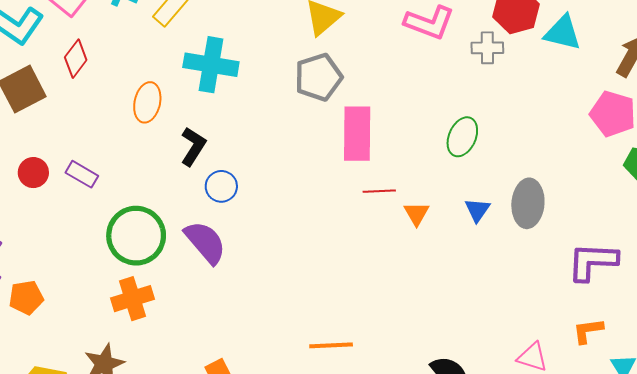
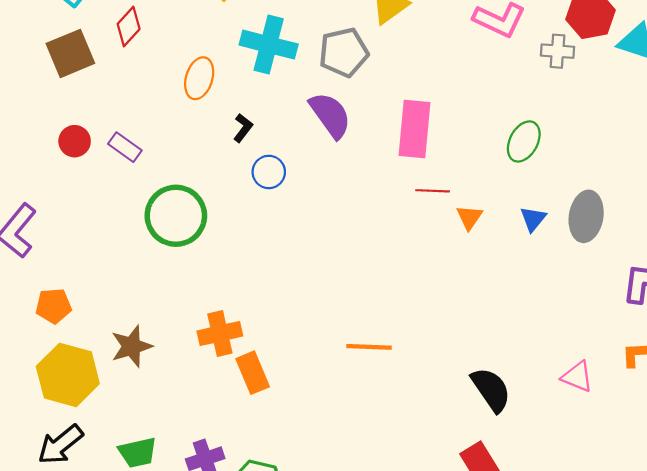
gray pentagon: (318, 77) -> (344, 52), moved
black L-shape: (193, 146) -> (243, 128), size x0.7
purple semicircle: (205, 242) -> (330, 115), moved
orange pentagon: (26, 297) -> (54, 306), moved
orange cross: (132, 299) -> (220, 334), moved

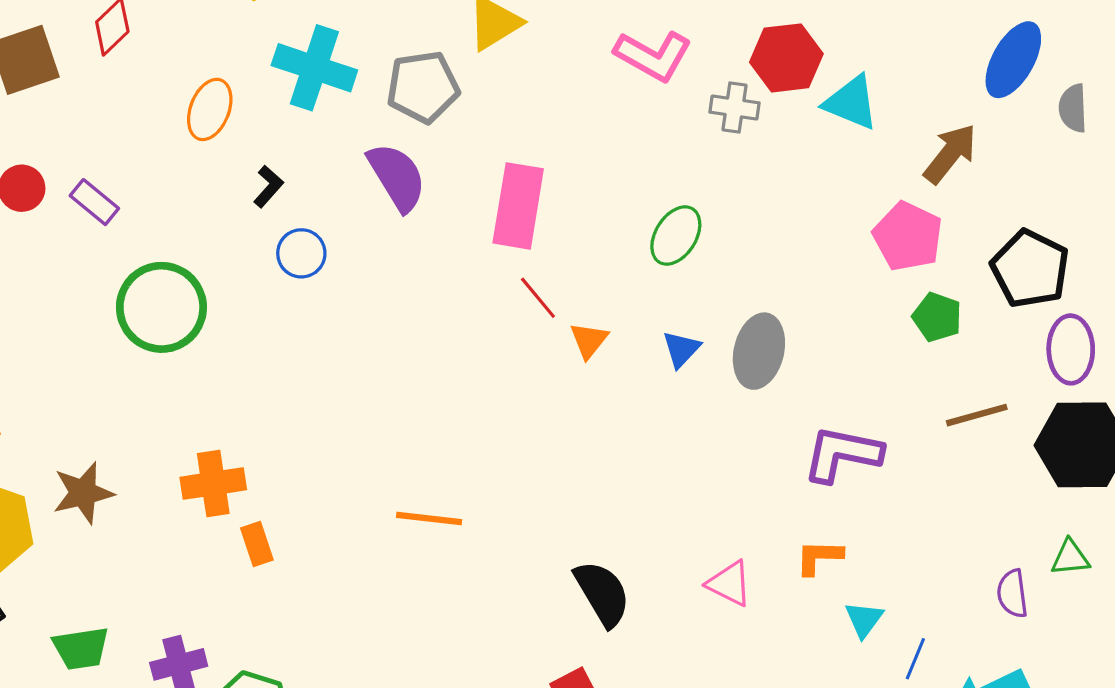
red line: (433, 191) -> (538, 298), turned 44
orange rectangle: (253, 373) -> (257, 544), size x0.7

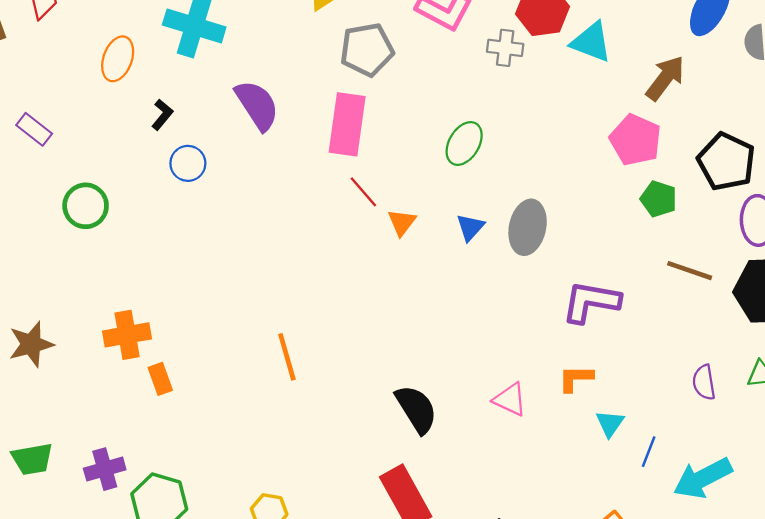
gray pentagon: (423, 87) -> (367, 50), moved
green circle: (161, 307) -> (86, 206), size x0.7
brown line: (977, 415) -> (690, 271), turned 36
orange line: (429, 519) -> (287, 357), turned 69
purple semicircle: (1012, 594) -> (704, 382), moved

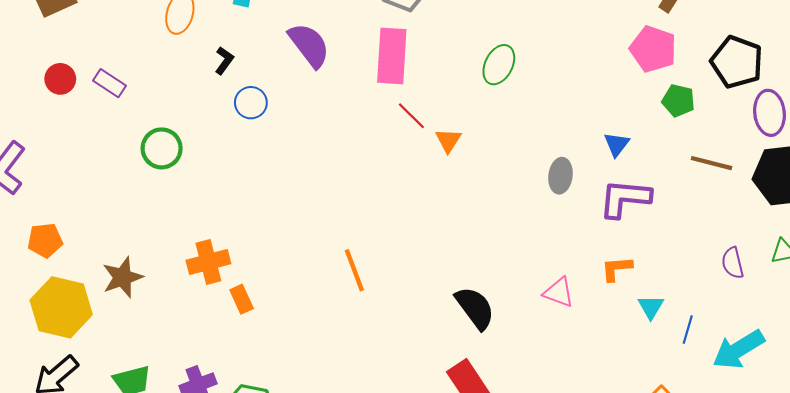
blue triangle: (470, 227) -> (617, 144), moved
gray ellipse: (528, 227) -> (561, 176), moved, size x0.7

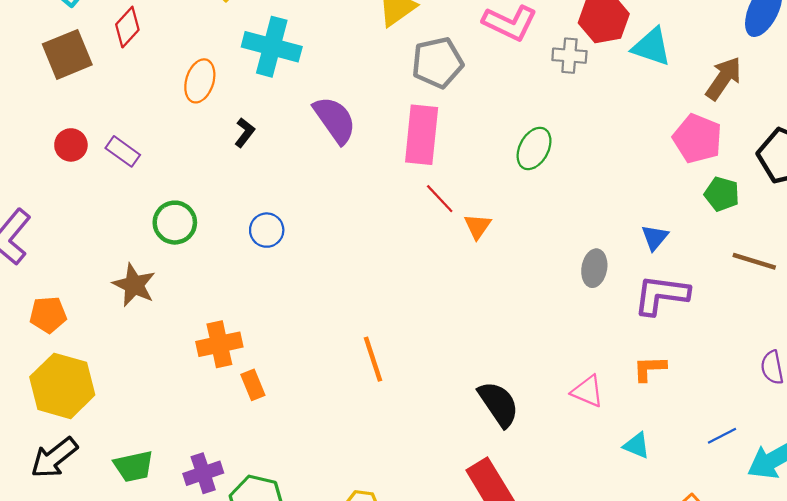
blue circle: (251, 103) -> (267, 230), moved
brown star: (122, 277) -> (134, 285), moved, turned -30
cyan triangle: (651, 307) -> (637, 445), moved, turned -40
blue line: (688, 329) -> (722, 436), turned 44

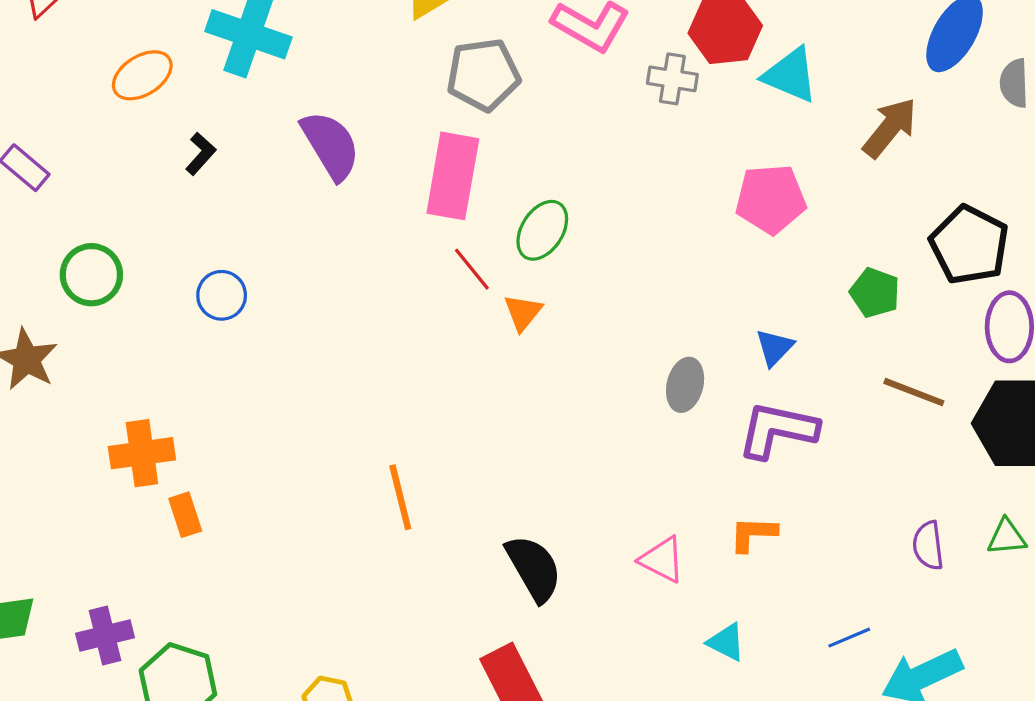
orange ellipse: (200, 81) -> (142, 75), turned 36
pink pentagon: (697, 139) -> (771, 199), moved, turned -30
green ellipse: (534, 148) -> (542, 230), moved
orange line: (373, 359) -> (400, 497), moved

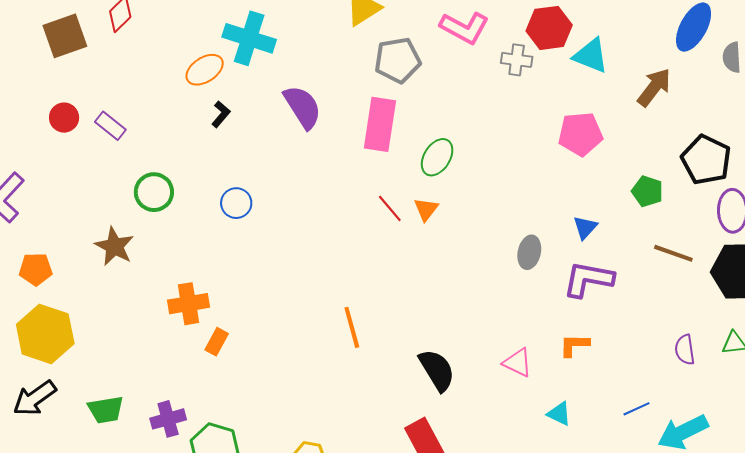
orange ellipse: (142, 75) -> (205, 70), moved
red line: (472, 269) -> (390, 208), moved
orange rectangle: (185, 515) -> (217, 342), turned 48

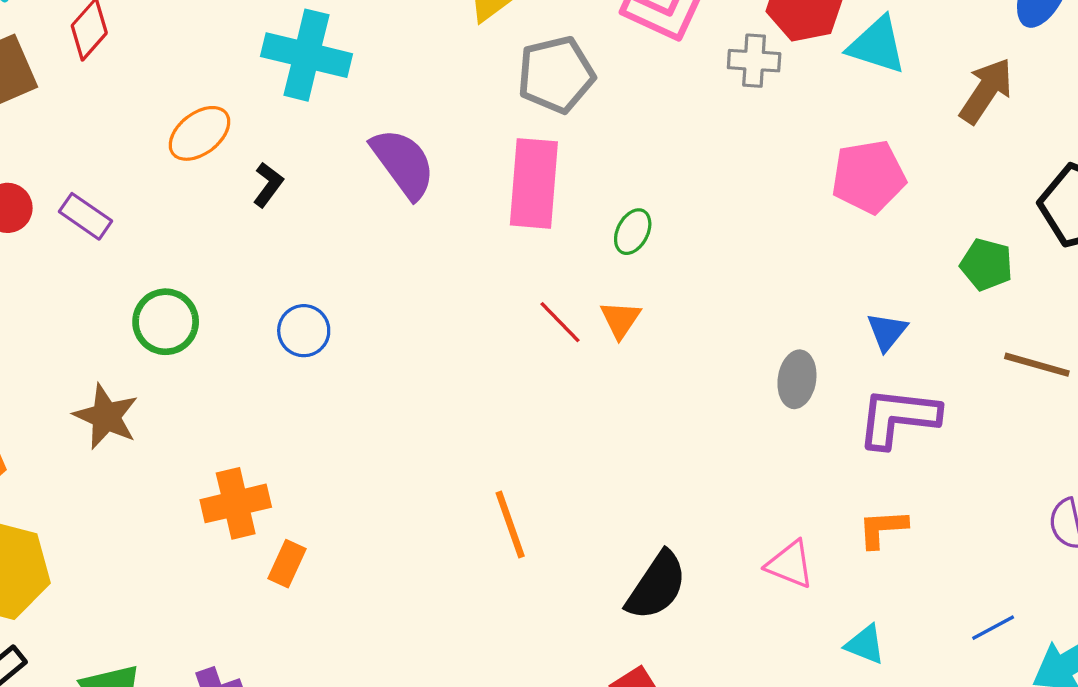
orange ellipse: (205, 70) -> (199, 133), moved
green ellipse: (437, 157) -> (633, 232), size x0.7
black semicircle: (437, 370) -> (657, 586), turned 69

